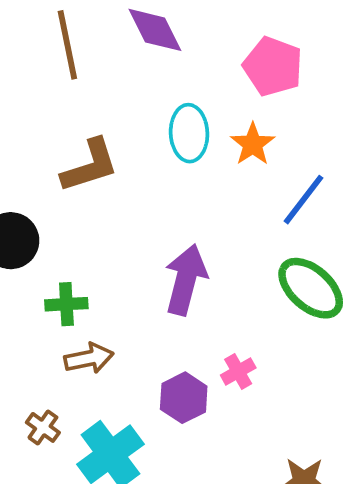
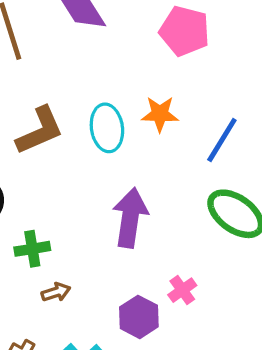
cyan ellipse: (189, 133) -> (107, 128), moved
orange star: (253, 144) -> (160, 114), moved, turned -30
brown arrow: (89, 358) -> (56, 292), size x0.7

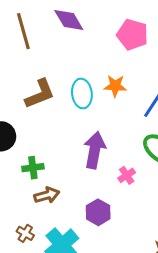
pink cross: (182, 290) -> (127, 175), moved
brown arrow: (56, 292) -> (47, 195), size x1.4

